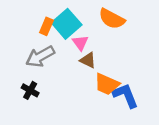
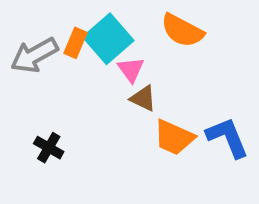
gray arrow: (40, 57) -> (34, 55), moved
blue L-shape: (126, 95) -> (227, 137), moved

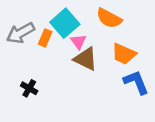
orange rectangle: (75, 43) -> (45, 38), moved
brown triangle: (143, 98) -> (86, 59), size x1.5
orange trapezoid: (174, 137) -> (124, 54), moved

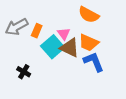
cyan square: (65, 23) -> (53, 47), moved
orange trapezoid: (124, 54) -> (89, 43), moved
blue L-shape: (136, 82) -> (94, 62), moved

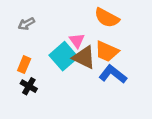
gray arrow: (17, 27) -> (26, 24), moved, size x0.6
orange rectangle: (37, 31) -> (24, 65), moved
blue L-shape: (94, 62) -> (113, 74), turned -30

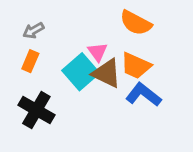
orange rectangle: (24, 65) -> (30, 61), moved
black cross: (29, 86) -> (36, 110), size x1.6

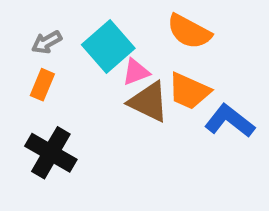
pink triangle: (98, 52) -> (136, 72), turned 45
cyan square: (81, 72) -> (108, 46), moved
blue L-shape: (143, 95) -> (230, 121), moved

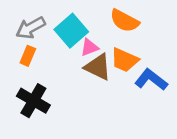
gray arrow: (47, 42) -> (31, 28), size x1.5

